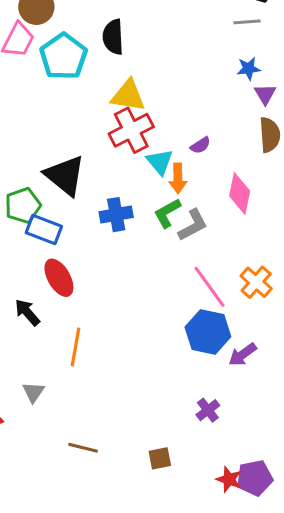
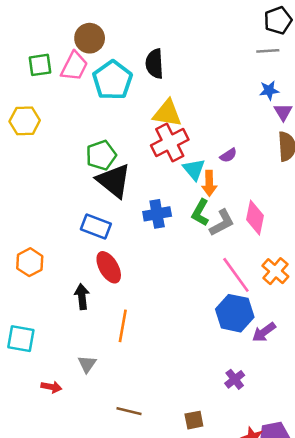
pink diamond: (240, 193) -> (255, 218), moved
green pentagon: (23, 205) -> (101, 155), moved
green L-shape: (167, 213) -> (200, 213), turned -32
black arrow: (27, 312) -> (82, 297), turned 35

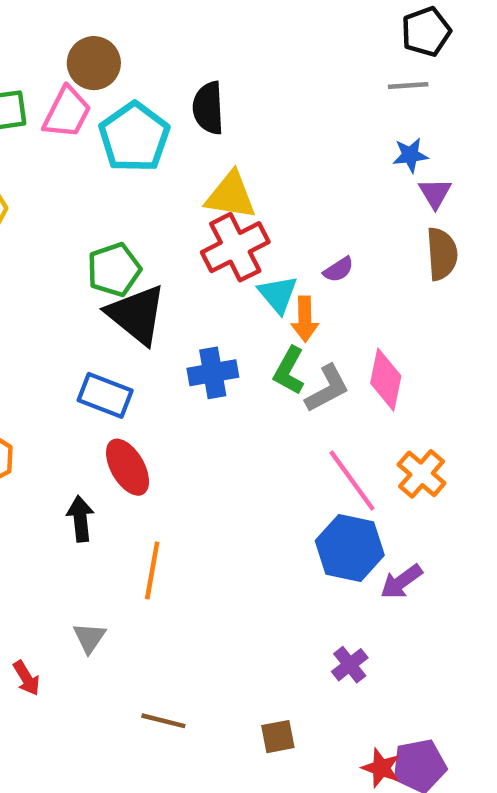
red arrow: (51, 387) -> (26, 678), turned 48

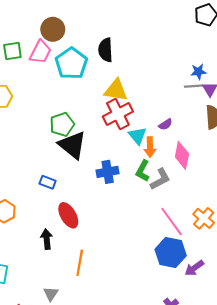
gray line: (408, 86) -> (193, 86), moved
pink diamond: (386, 380) -> (182, 155), moved
blue rectangle: (105, 395) -> (48, 182), moved, size x0.7

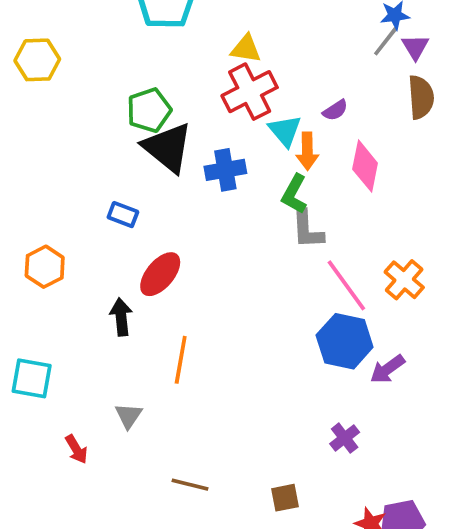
gray line: (193, 86) -> (386, 41), turned -48
yellow triangle: (116, 90) -> (246, 49), size x0.7
blue cross: (108, 172) -> (225, 170), moved
gray L-shape: (160, 179) -> (307, 229), moved, turned 115
red ellipse: (68, 215) -> (160, 274), turned 70

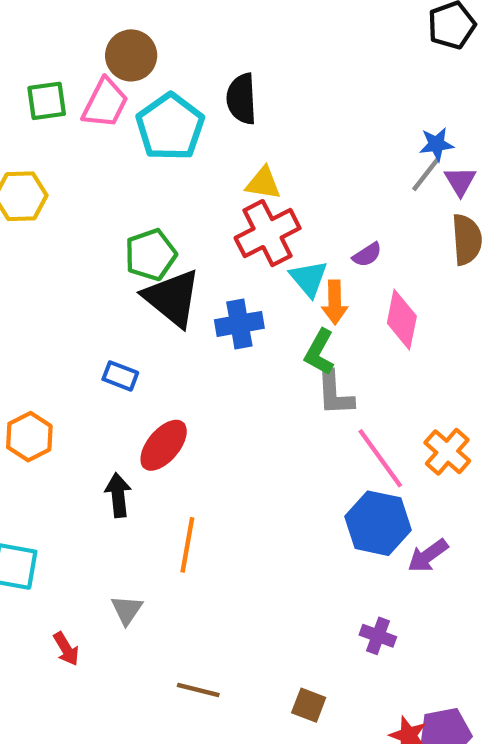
purple cross: (345, 438) -> (378, 636), turned -32
brown square: (285, 498) -> (309, 705), turned 32

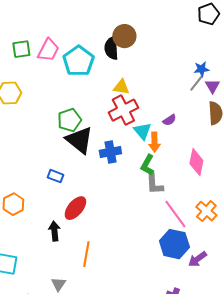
brown circle: (131, 55) -> (124, 36), moved
pink diamond: (402, 320) -> (196, 162), moved

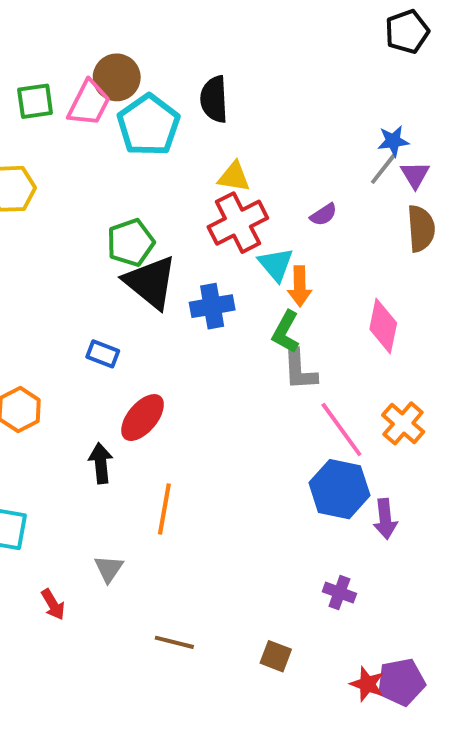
brown circle: (124, 36) -> (117, 77), moved
purple semicircle: (169, 120) -> (324, 215), moved
purple arrow: (197, 259) -> (385, 519), turned -60

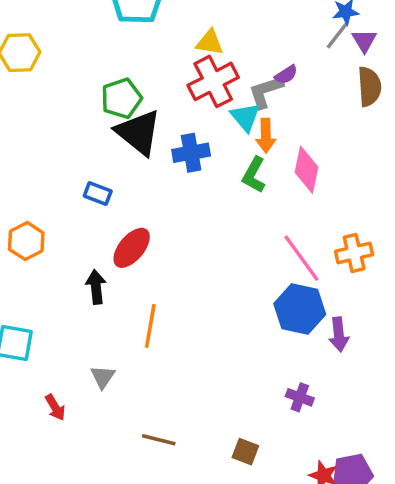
pink diamond: (383, 326) -> (307, 170), moved
gray L-shape: (300, 370) -> (266, 92), moved, turned 75
orange cross: (403, 423) -> (354, 253), turned 36

